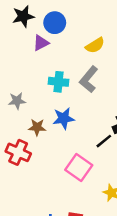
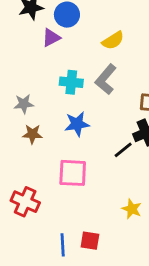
brown star: (37, 127) -> (32, 134), moved
red cross: (18, 152) -> (25, 202), moved
pink square: (79, 167) -> (73, 173), moved, turned -32

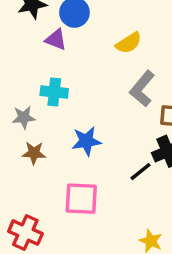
purple triangle: (51, 38) -> (56, 40), turned 48
gray L-shape: (106, 79) -> (142, 89), moved
cyan cross: (71, 82) -> (54, 92), moved

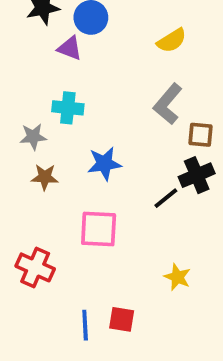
yellow semicircle: (129, 43) -> (172, 41), moved

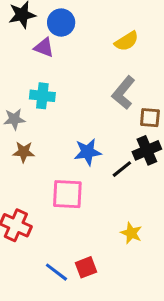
blue star: (104, 164) -> (88, 152), moved
red square: (122, 319) -> (86, 267), turned -30
blue line: (85, 325) -> (56, 272), turned -50

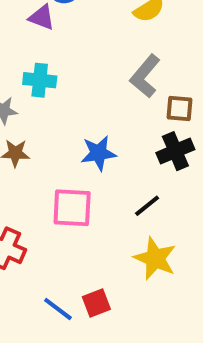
black line: (122, 169) -> (147, 206), moved
yellow star: (131, 233) -> (155, 258), size x1.5

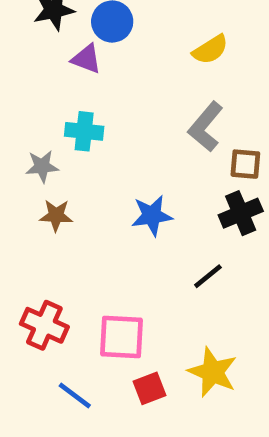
pink square: (72, 208) -> (122, 337), moved
yellow star: (155, 258) -> (213, 372), moved
blue line: (58, 309) -> (75, 395), moved

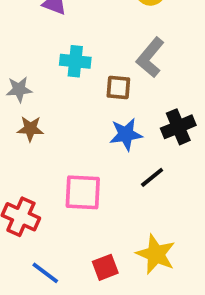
cyan cross: (84, 131) -> (75, 61), moved
brown square: (245, 164) -> (118, 87), moved
blue star: (152, 215) -> (126, 134), moved
pink square: (122, 337) -> (83, 192), moved

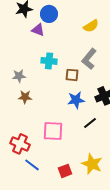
blue line: (45, 273) -> (32, 165), moved

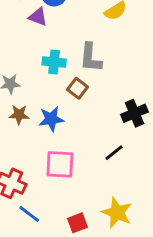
gray L-shape: (89, 59) -> (91, 58), moved, turned -35
brown square: (72, 75) -> (77, 88), moved, turned 32
blue star: (76, 100) -> (51, 119), moved

